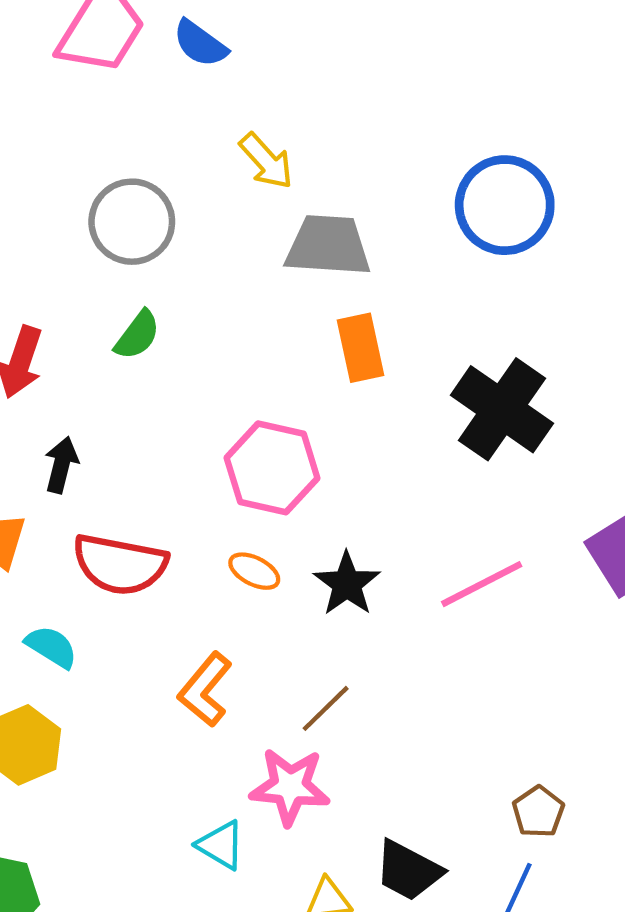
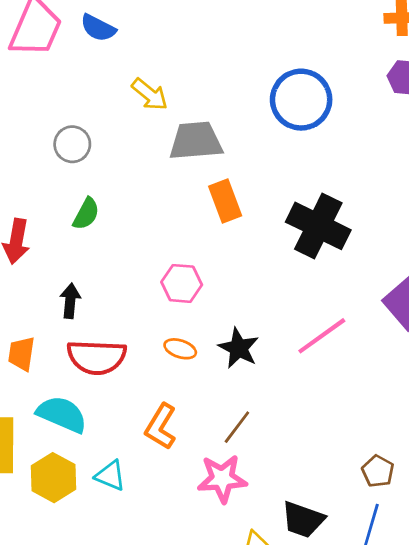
gray circle: (132, 222) -> (72, 144), size x0.7
black arrow: (61, 465) -> (70, 301), moved
pink hexagon: (272, 468) -> (182, 283), size x0.7
cyan semicircle: (51, 647) -> (62, 414), size x1.5
cyan triangle: (221, 845) -> (110, 476), moved

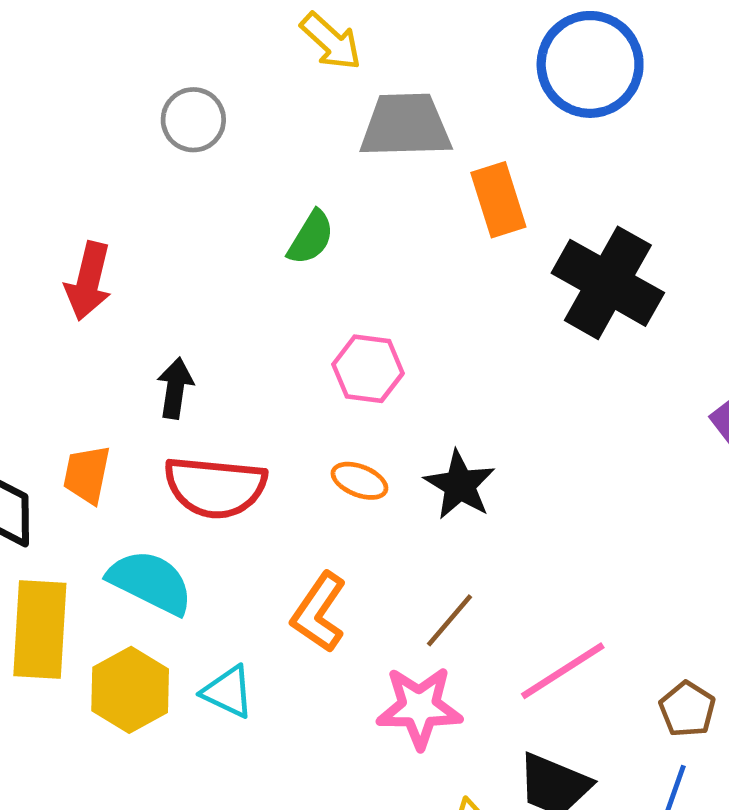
orange rectangle: (225, 201) -> (498, 200), moved
green semicircle: (86, 214) -> (311, 238), moved
pink line: (322, 336) -> (563, 671), moved

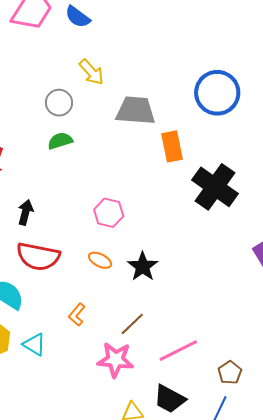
yellow arrow: (331, 41) -> (91, 72), moved
gray circle: (193, 120) -> (59, 103), moved
green semicircle: (311, 238) -> (60, 141), moved, turned -145
orange L-shape: (319, 612) -> (77, 315), size x0.7

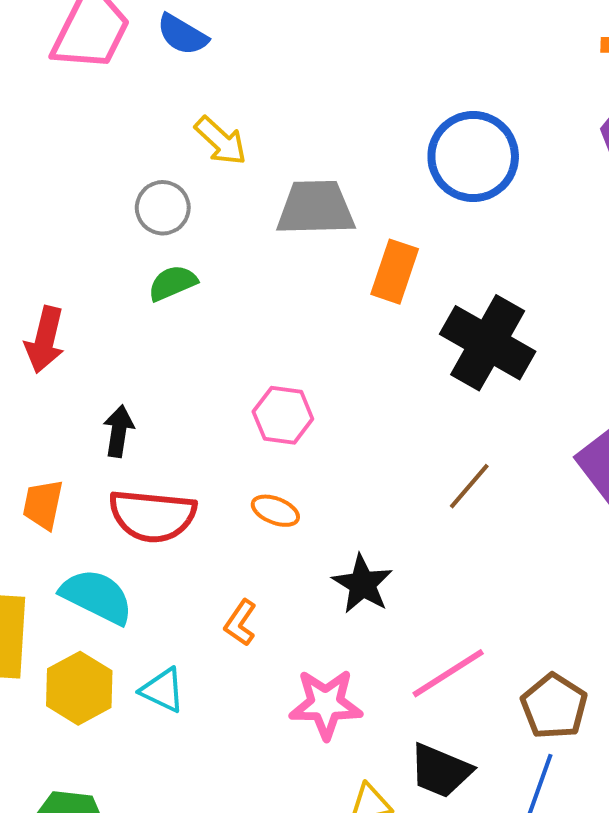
orange rectangle: (172, 146) -> (395, 272), turned 36
black star: (143, 267) -> (363, 584), moved
brown line: (132, 324) -> (469, 486), moved
brown pentagon: (230, 373) -> (554, 706), size x1.4

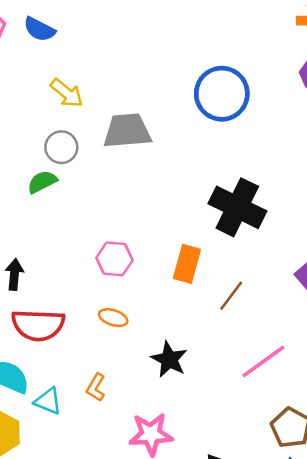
gray circle: (163, 208) -> (61, 147), moved
orange rectangle: (395, 272) -> (187, 264), moved
pink line: (448, 673) -> (263, 361), moved
cyan triangle: (163, 690) -> (48, 401), moved

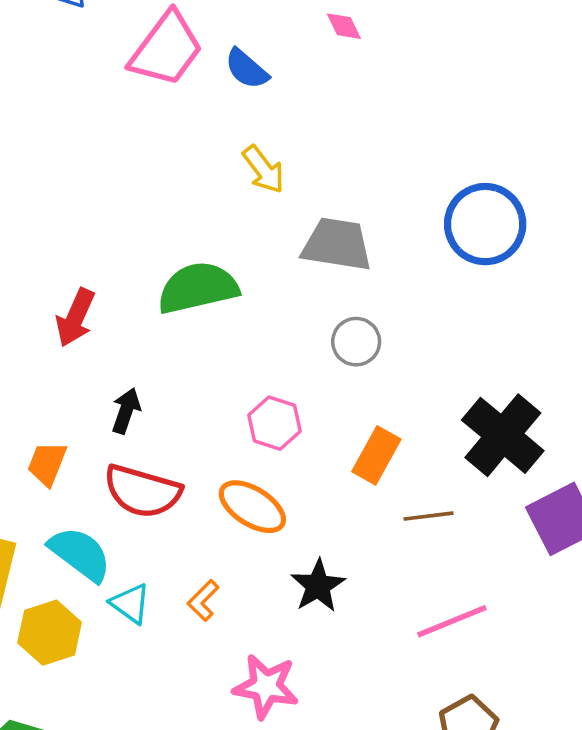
gray circle: (61, 147) -> (356, 342), moved
green semicircle: (42, 182) -> (198, 288), size x1.8
black cross: (237, 207) -> (503, 435), moved
brown line: (231, 296) -> (429, 516), turned 32
orange ellipse: (113, 318) -> (252, 507), size x1.6

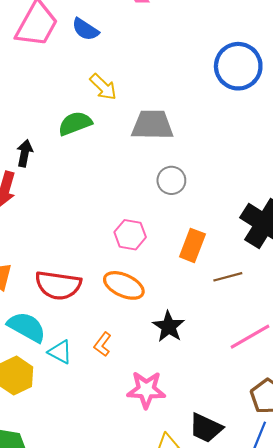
blue circle: (485, 224) -> (238, 66), moved
green semicircle: (198, 288) -> (75, 123), moved, size x0.7
black arrow: (126, 411) -> (25, 153), moved

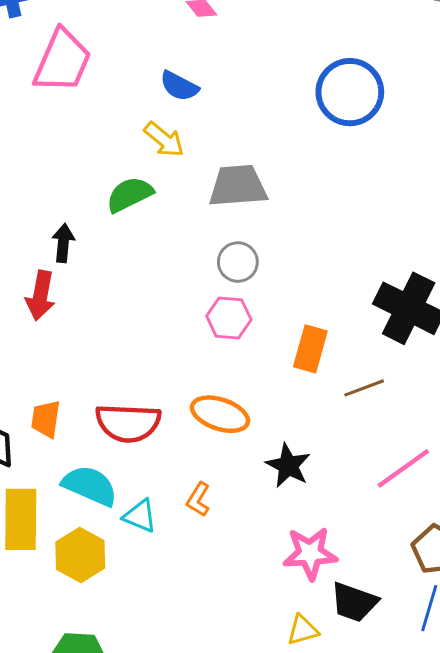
blue semicircle: (85, 29) -> (179, 86), moved
gray circle: (171, 180) -> (238, 262), moved
pink hexagon: (130, 235) -> (229, 318), moved
pink star: (146, 390) -> (310, 553), moved

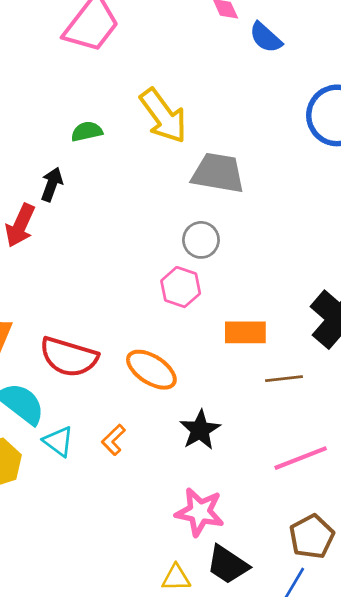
blue semicircle: (179, 86) -> (266, 38), moved
yellow arrow: (164, 140) -> (163, 116), size x1.5
green semicircle: (130, 194) -> (87, 131), moved, size x0.7
orange rectangle: (310, 349) -> (245, 332), turned 60

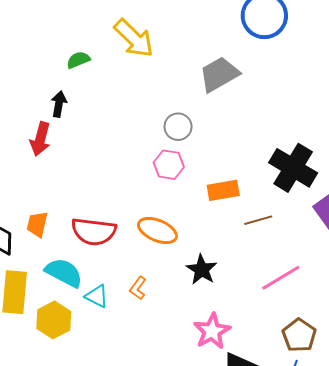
gray trapezoid: (218, 173) -> (219, 74), moved, turned -30
pink star: (200, 512) -> (212, 331), turned -30

